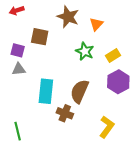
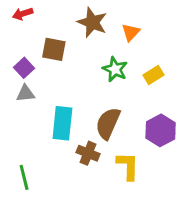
purple square: (18, 50) -> (24, 68), turned 32
purple hexagon: (118, 82) -> (161, 130), moved
yellow L-shape: (107, 127) -> (128, 166), moved, turned -35

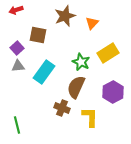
brown star: (92, 22) -> (65, 16), turned 30
green star: (115, 69) -> (81, 62), moved
yellow rectangle: (153, 75) -> (108, 53), size x1.5
cyan rectangle: (62, 123) -> (44, 72), moved, turned 30

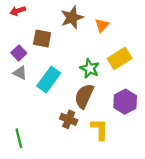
gray triangle: (18, 66) -> (20, 73), turned 32

